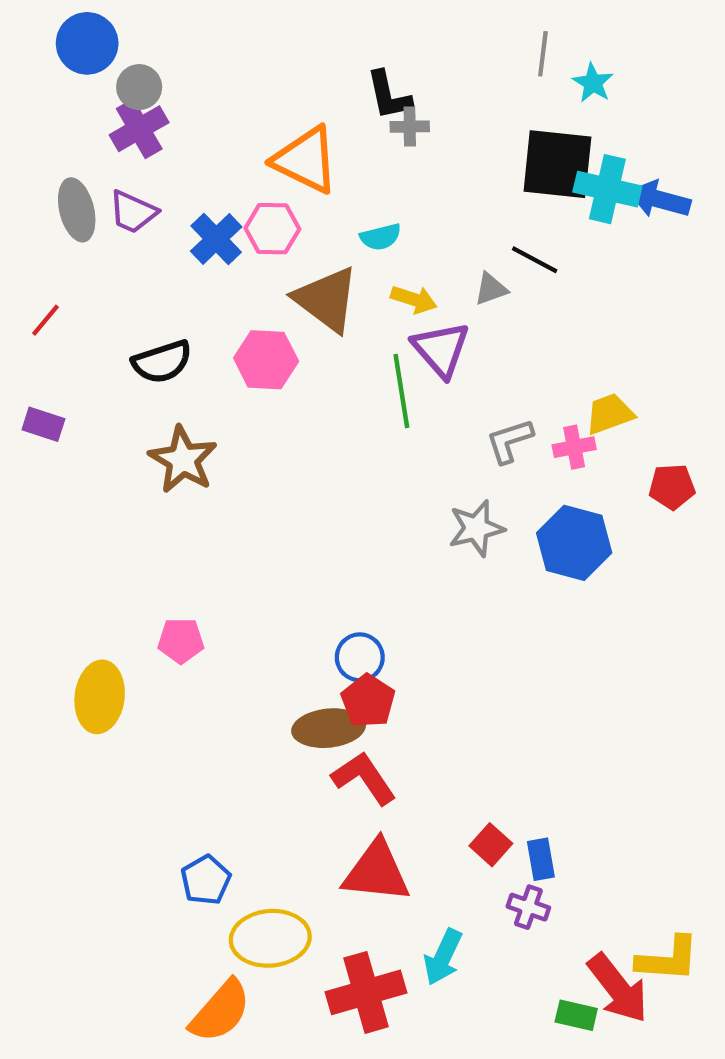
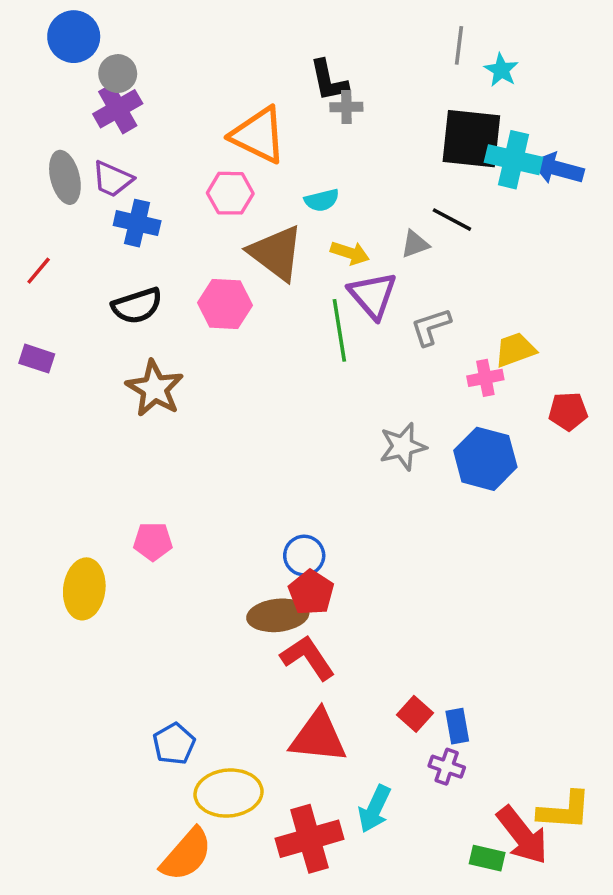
blue cross: (216, 239) -> (137, 223), moved, turned -33
gray L-shape: (510, 441) -> (431, 327), moved

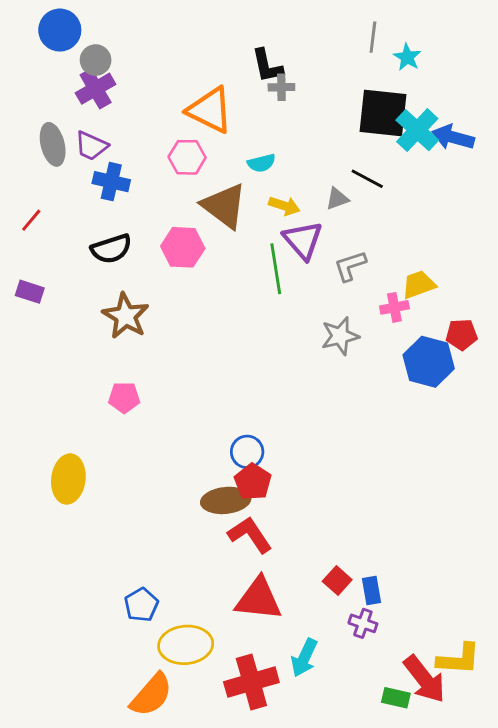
cyan cross: (514, 160) -> (417, 130), turned 30
gray star: (403, 446) -> (340, 336), moved
blue hexagon: (485, 459) -> (429, 362), moved
pink pentagon: (153, 541) -> (124, 397), moved

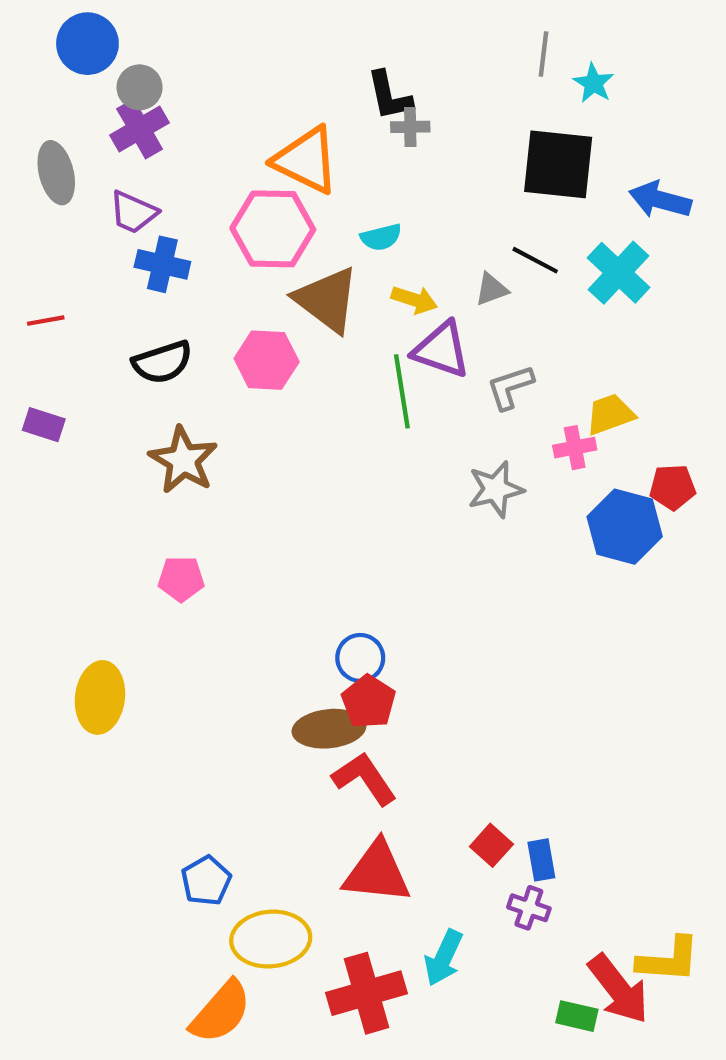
cyan cross: (417, 130) -> (618, 273), moved
gray ellipse: (53, 144) -> (56, 173), moved
pink hexagon: (187, 157) -> (273, 229), size x1.5
red line: (31, 220) -> (46, 321), turned 40
purple triangle: (303, 240) -> (441, 350), turned -30

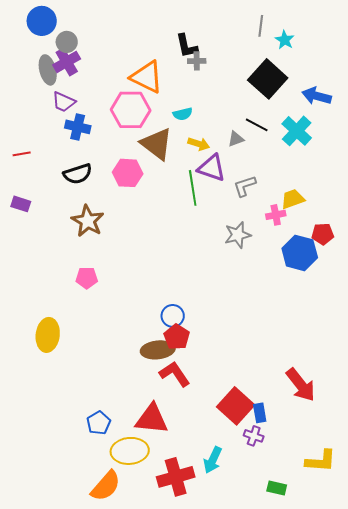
black square: (558, 164) -> (268, 79), turned 36
gray ellipse: (56, 173) -> (48, 70), moved
red square: (491, 845) -> (236, 406), size x1.8
red triangle: (377, 872) -> (152, 419), moved
red arrow: (618, 989) -> (301, 385), moved

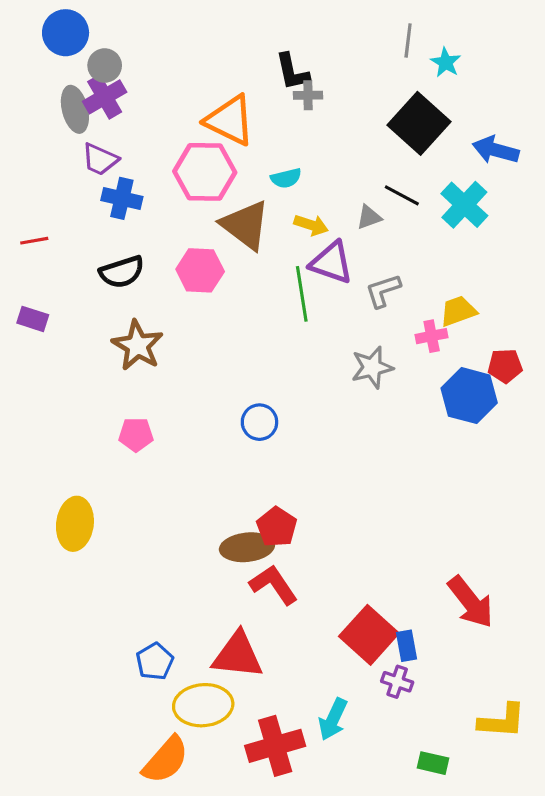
blue circle: (173, 316) -> (259, 422), moved

